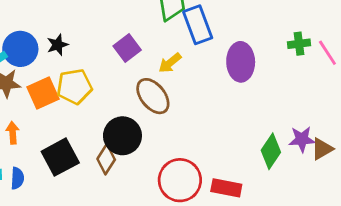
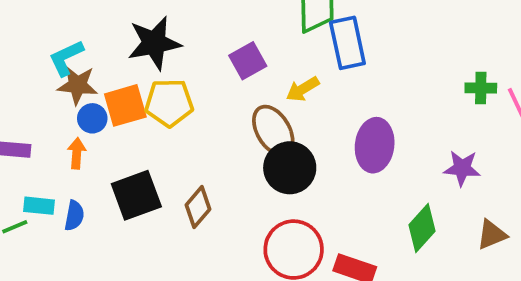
black star: (57, 45) -> (154, 43), size x1.8
blue circle: (20, 49) -> (92, 118), moved, size x0.6
purple ellipse: (241, 62) -> (375, 145), moved
black circle: (122, 136) -> (290, 168), moved
purple star: (302, 139) -> (462, 168), moved

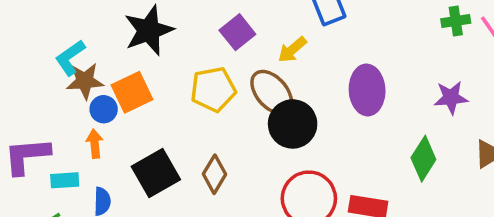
yellow pentagon: (169, 103) -> (213, 89), moved
cyan rectangle: (39, 206) -> (65, 180), moved

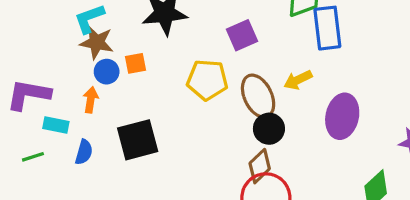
yellow arrow: (292, 50) -> (298, 80), moved
orange square: (132, 92) -> (135, 63), size x0.6
black circle: (293, 124) -> (269, 129), size x0.7
brown diamond: (214, 174) -> (260, 166), moved

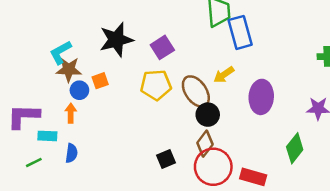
purple square: (242, 35) -> (162, 47), moved
black square: (138, 140) -> (166, 159), moved, size x0.6

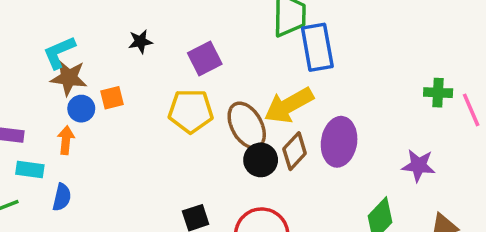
black star: (116, 40) -> (140, 41), size x0.5
yellow arrow: (224, 75) -> (289, 105), size x1.6
brown diamond: (205, 144) -> (295, 151), moved

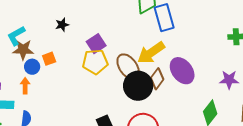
purple square: (205, 58) -> (96, 44), moved
purple ellipse: (339, 142) -> (182, 71), turned -40
black circle: (261, 160) -> (138, 86), size x1.5

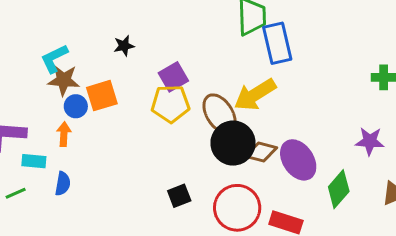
orange square: (49, 59) -> (102, 96), size x1.5
purple ellipse: (182, 71) -> (298, 160), moved
brown diamond: (157, 79) -> (261, 152), moved, turned 65

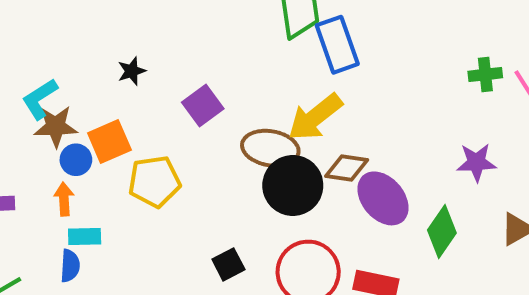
yellow pentagon: (171, 104) -> (154, 182), moved
brown ellipse: (220, 114) -> (270, 148), turned -42
brown diamond: (261, 152) -> (347, 168), moved
cyan rectangle: (34, 161) -> (85, 236), moved

